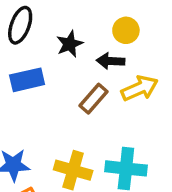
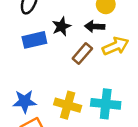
black star: (70, 44) -> (61, 26), moved

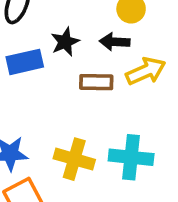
brown rectangle: (82, 53) -> (96, 82), turned 50

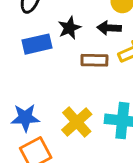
yellow cross: (74, 159) -> (77, 122), turned 32

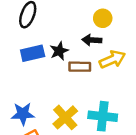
black star: (69, 28) -> (59, 51), moved

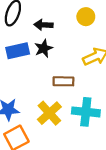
black arrow: (92, 40) -> (43, 25), moved
brown rectangle: (80, 67) -> (63, 81), moved

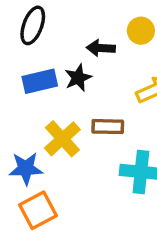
black arrow: (43, 25) -> (101, 48), moved
yellow cross: (49, 113) -> (62, 139), moved

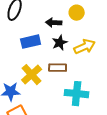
black star: (78, 78) -> (60, 43), moved
blue rectangle: (40, 81) -> (31, 42), moved

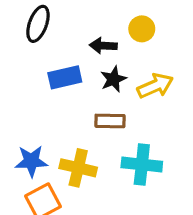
yellow cross: (32, 75) -> (78, 168), moved, turned -35

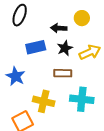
blue star: (31, 161) -> (16, 76), moved, turned 30

